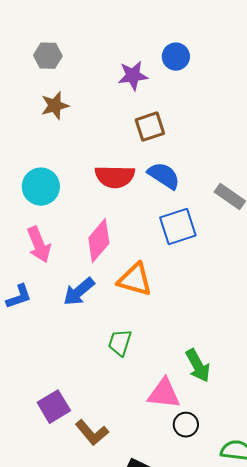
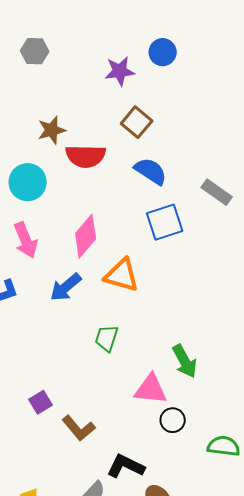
brown star: (55, 106) -> (52, 130), moved
brown square: (150, 127) -> (137, 122), turned -32
red semicircle: (115, 177) -> (86, 156), moved
purple square: (54, 407) -> (41, 402), size x0.7

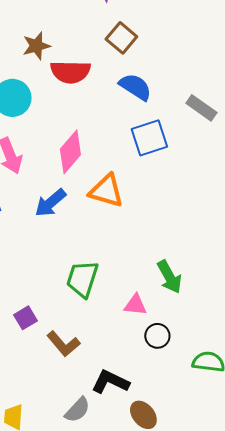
green trapezoid: (107, 338) -> (82, 279), moved, size x1.4
pink triangle: (151, 389) -> (135, 305), size x0.7

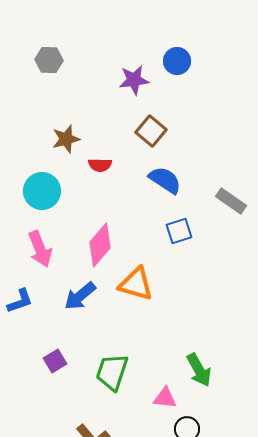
red semicircle: (70, 72) -> (100, 165), size x0.6
blue square: (149, 138) -> (179, 231), size x0.7
purple square: (25, 318) -> (55, 361), moved

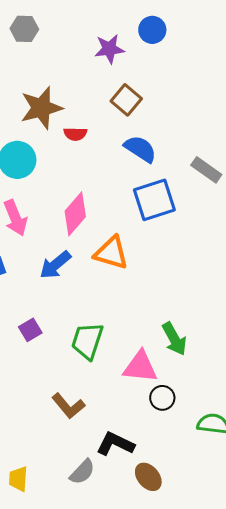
brown star: (66, 139) -> (41, 108), size x1.5
blue square: (179, 231) -> (154, 200), size x1.6
pink triangle: (165, 398) -> (140, 367), size x1.5

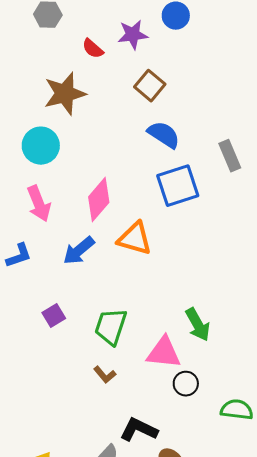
red semicircle: (75, 134) -> (93, 49), moved, turned 40
gray rectangle: (206, 170) -> (230, 156), turned 32
brown L-shape: (68, 406) -> (105, 375), moved, size x0.7

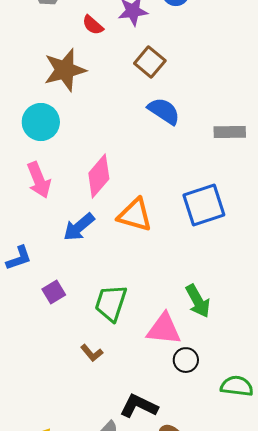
gray rectangle: (230, 156) -> (230, 132), turned -68
blue square: (178, 186) -> (204, 205), moved
blue L-shape: (19, 256) -> (19, 258), moved
brown L-shape: (105, 375) -> (92, 353), moved

